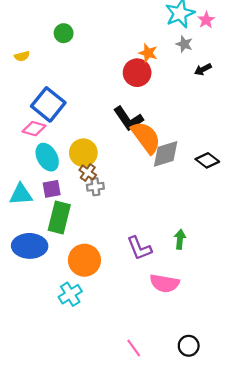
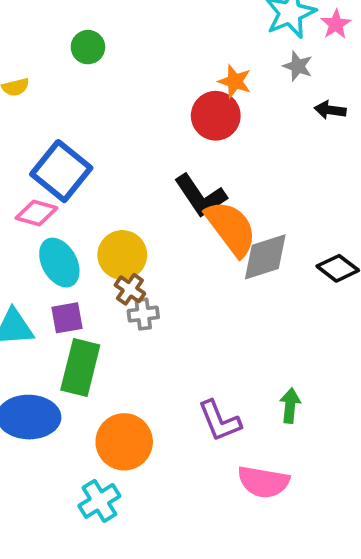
black arrow: (203, 69) -> (330, 110), turned 35

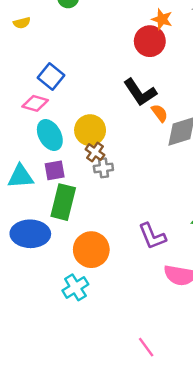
blue square: (61, 171) -> (51, 76), size x0.7
orange semicircle: (231, 228) -> (160, 113), size x0.5

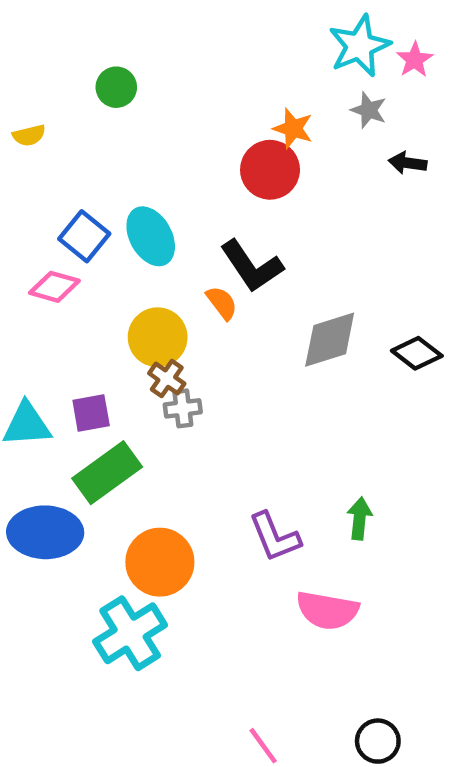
orange semicircle: (160, 113) -> (222, 303), moved
cyan ellipse: (50, 135) -> (151, 236), moved
green rectangle: (63, 202) -> (107, 473), turned 40
cyan cross: (75, 287) -> (130, 633), size x1.4

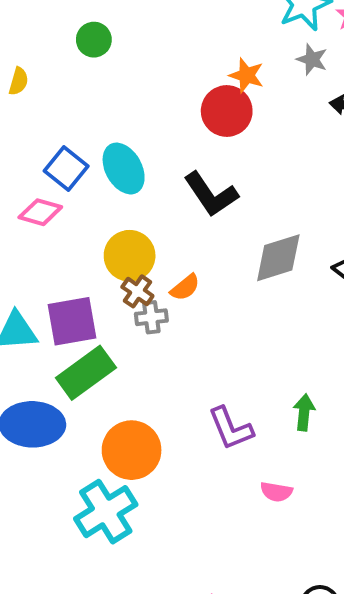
yellow semicircle: (29, 135) -> (18, 81), turned -60
orange semicircle: (222, 303) -> (185, 288), moved, turned 88
purple square: (91, 413) -> (72, 321), size x1.5
pink semicircle: (327, 610) -> (276, 492), size x0.6

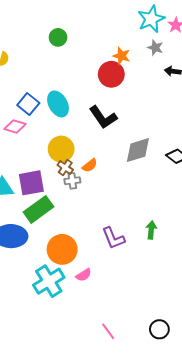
green circle: (94, 40) -> (58, 37), moved
pink semicircle: (276, 492) -> (84, 275), moved, turned -42

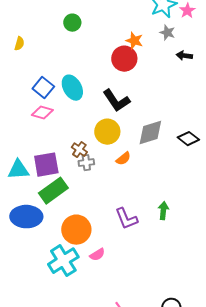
pink diamond: (15, 126) -> (42, 113), moved
yellow circle: (61, 149) -> (107, 132), moved
orange semicircle: (90, 165) -> (123, 159), moved

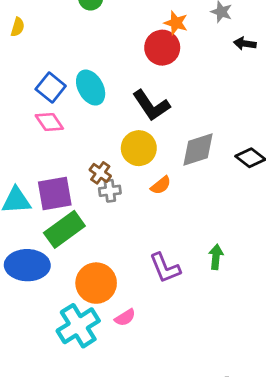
pink diamond: (42, 113) -> (49, 122), turned 40

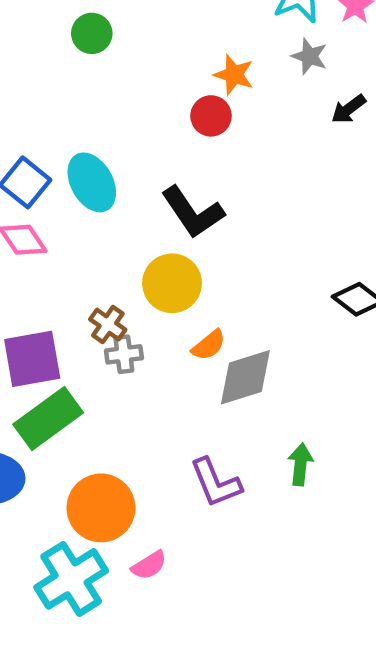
black arrow: (245, 43) -> (349, 109), turned -45
red circle: (162, 48) -> (211, 116), size x0.7
gray diamond: (198, 150) -> (245, 377), moved

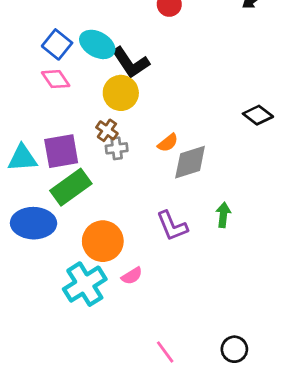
cyan ellipse: (92, 182) -> (97, 44), turned -32
black L-shape: (193, 212) -> (130, 62), moved
yellow circle: (172, 283) -> (121, 93), moved

